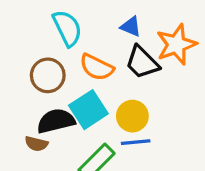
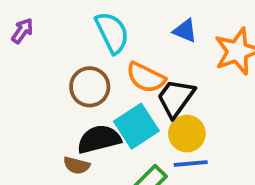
black trapezoid: (142, 62) -> (176, 98), moved, turned 81

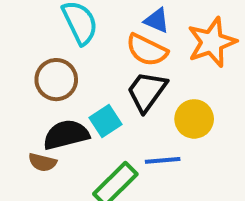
orange semicircle: (146, 77) -> (147, 50), moved
cyan square: (136, 126) -> (105, 121), size x0.7
yellow circle: (187, 134) -> (194, 119), moved

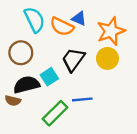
orange semicircle: (147, 50) -> (62, 27), moved
yellow circle: (194, 119) -> (107, 58), moved

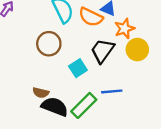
orange star: (111, 31) -> (125, 29), moved, size x0.7
black semicircle: (27, 85) -> (55, 107), moved, turned 35

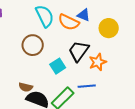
orange star: (125, 29) -> (98, 62), moved
yellow circle: (137, 50) -> (109, 28), moved

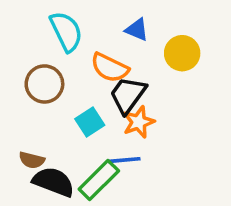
orange semicircle: (69, 22) -> (110, 68), moved
orange star: (98, 62) -> (139, 122), moved
blue line: (87, 86) -> (124, 160), moved

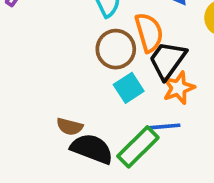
orange semicircle: (110, 68) -> (149, 32), turned -132
brown circle: (44, 84) -> (116, 49), moved

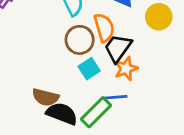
brown semicircle: (70, 127) -> (45, 97), size x1.4

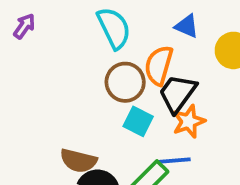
orange semicircle: (104, 28) -> (159, 65), turned -148
cyan square: (89, 69) -> (138, 121), turned -30

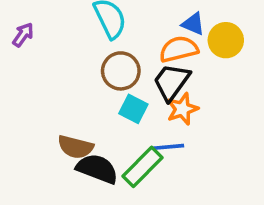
purple arrow: (24, 26) -> (23, 35), moved
blue triangle: (187, 26) -> (193, 24), moved
orange semicircle: (159, 65) -> (179, 49), moved, turned 60

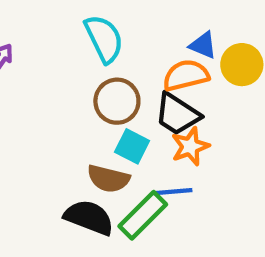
black trapezoid: (171, 82) -> (177, 114), turned -93
brown semicircle: (76, 147) -> (108, 179), moved

